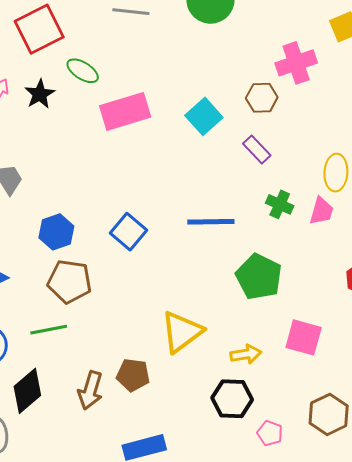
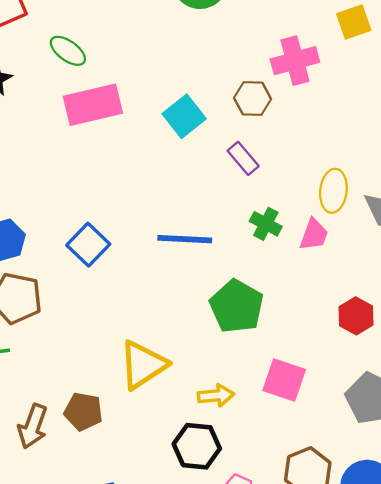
green ellipse: (83, 71) -> (68, 51), moved

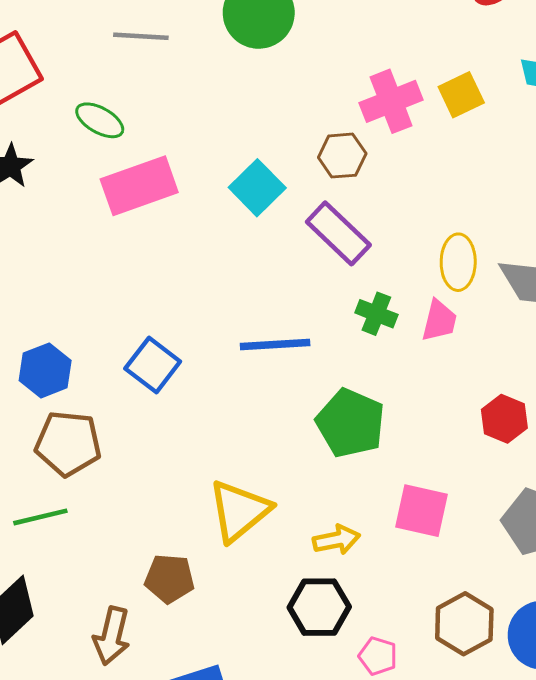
yellow square: (354, 22) -> (461, 95), moved
purple rectangle: (243, 158) -> (338, 233), size x1.5
brown arrow: (33, 426) -> (112, 636), moved

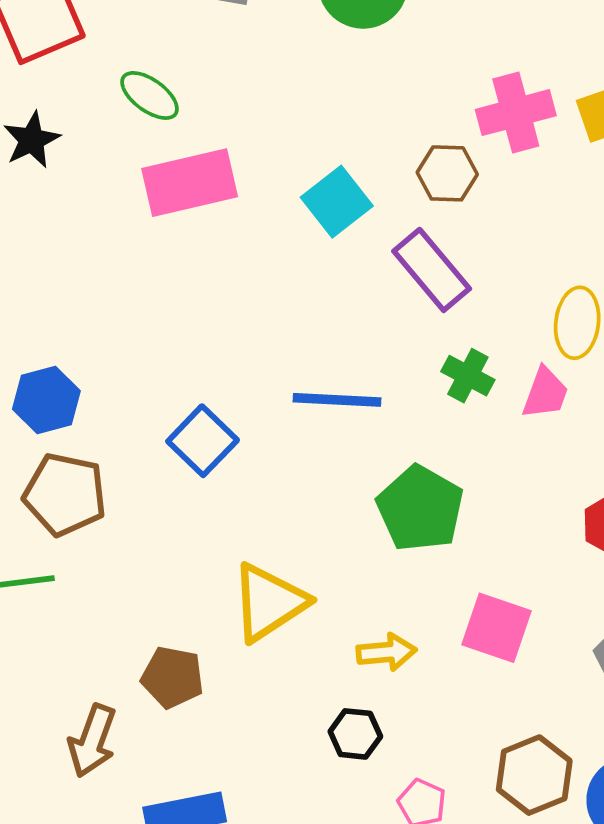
blue square: (153, 365) -> (203, 441), moved
black hexagon: (319, 607) -> (355, 734), size x0.7

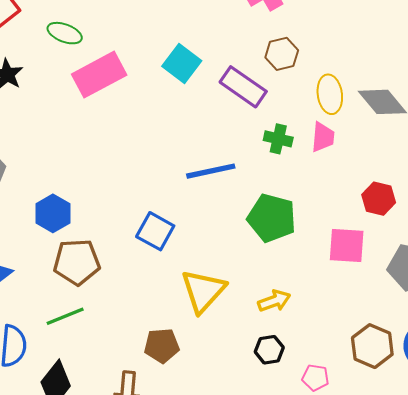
brown hexagon: (447, 173) -> (282, 54), moved
blue square: (203, 441) -> (155, 231), moved
pink square: (497, 628) -> (347, 245), moved

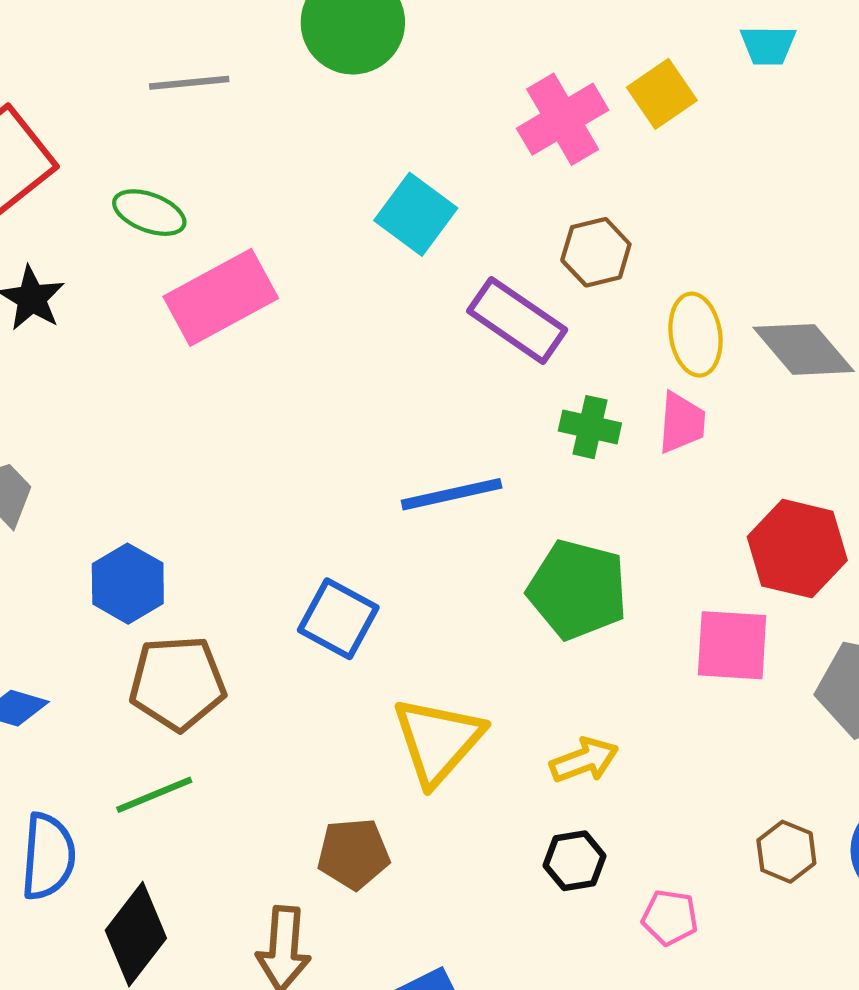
cyan square: (182, 64) -> (416, 214), moved
red hexagon: (379, 199) -> (797, 549), size x1.4
brown hexagon: (372, 346) -> (786, 852), size x0.7

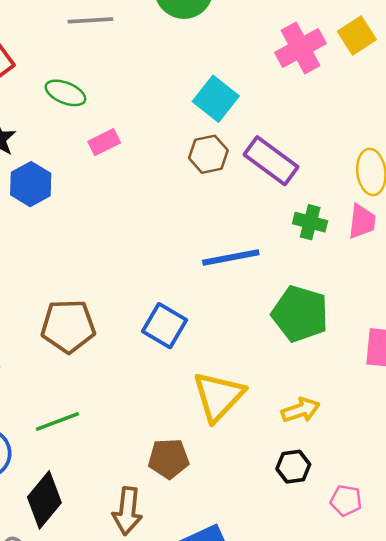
brown hexagon: (596, 252) -> (208, 154), moved
pink rectangle: (221, 297) -> (104, 142), size x0.5
blue hexagon: (128, 584) -> (31, 184), moved
brown pentagon: (177, 683) -> (68, 326), moved

